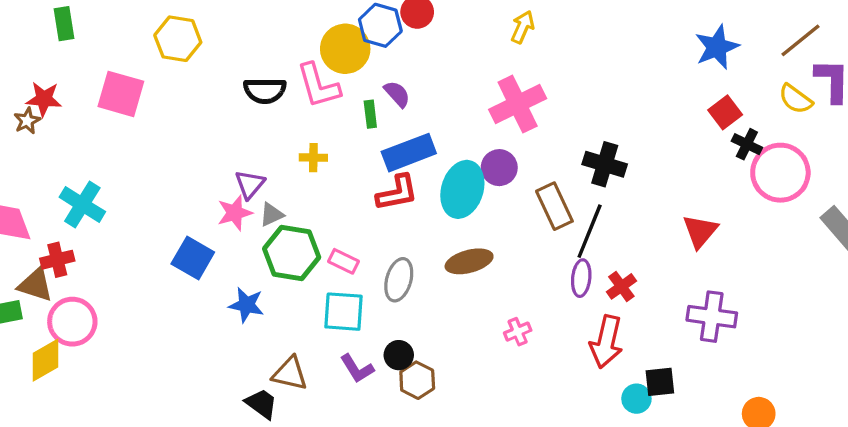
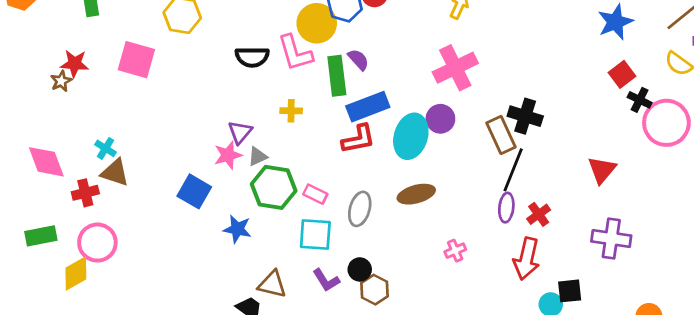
green rectangle: (370, 114) -> (337, 76), size x1.8
cyan cross: (82, 204) -> (105, 148), size x0.6
brown rectangle: (554, 206) -> (501, 135), moved
brown triangle: (35, 285) -> (115, 173), moved

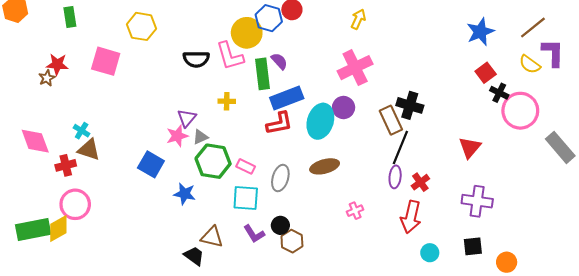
green rectangle: (41, 236) -> (33, 230), moved, size x1.4
black square: (570, 291) -> (473, 246), moved

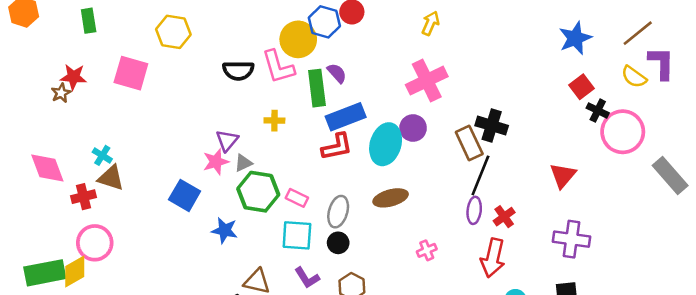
black circle: (280, 225) -> (338, 243), moved

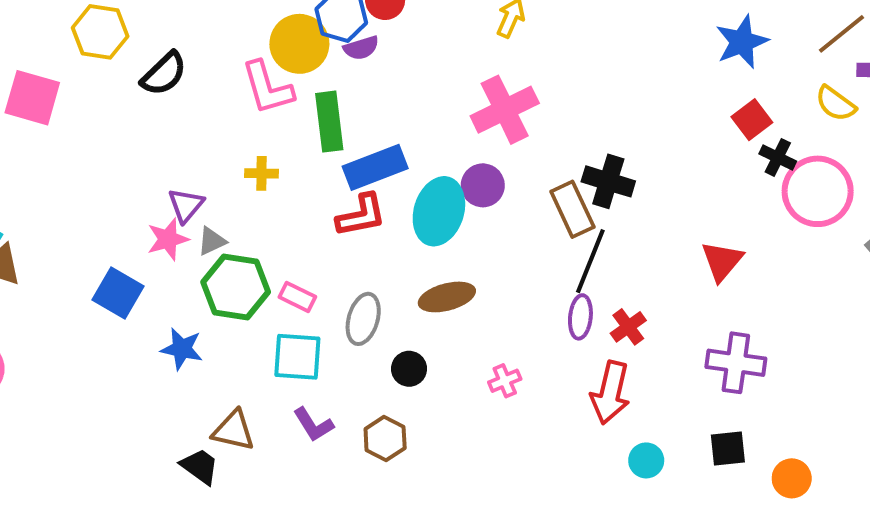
black semicircle: (238, 71) -> (164, 74), moved, turned -44
purple semicircle: (337, 73) -> (361, 48), moved, turned 115
black circle: (338, 243) -> (409, 369), moved

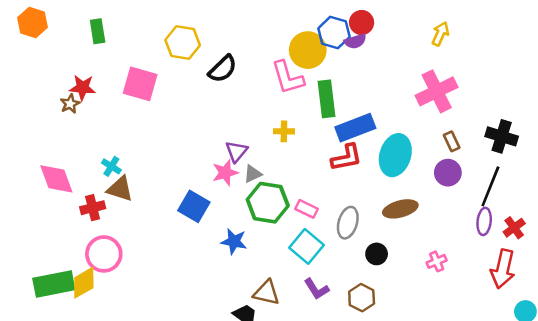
purple semicircle: (361, 48) -> (355, 41), moved
purple circle: (483, 185) -> (448, 173), moved
brown rectangle: (572, 209) -> (452, 141), moved, size x0.6
cyan square: (297, 357) -> (306, 246), turned 36

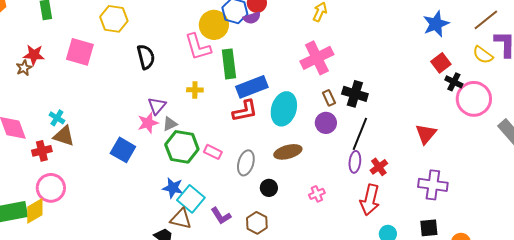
black semicircle: (223, 69) -> (146, 57), moved, turned -60
black cross: (502, 136) -> (355, 94), moved
blue star: (234, 241) -> (173, 188), moved
cyan square: (306, 246) -> (191, 199), moved

